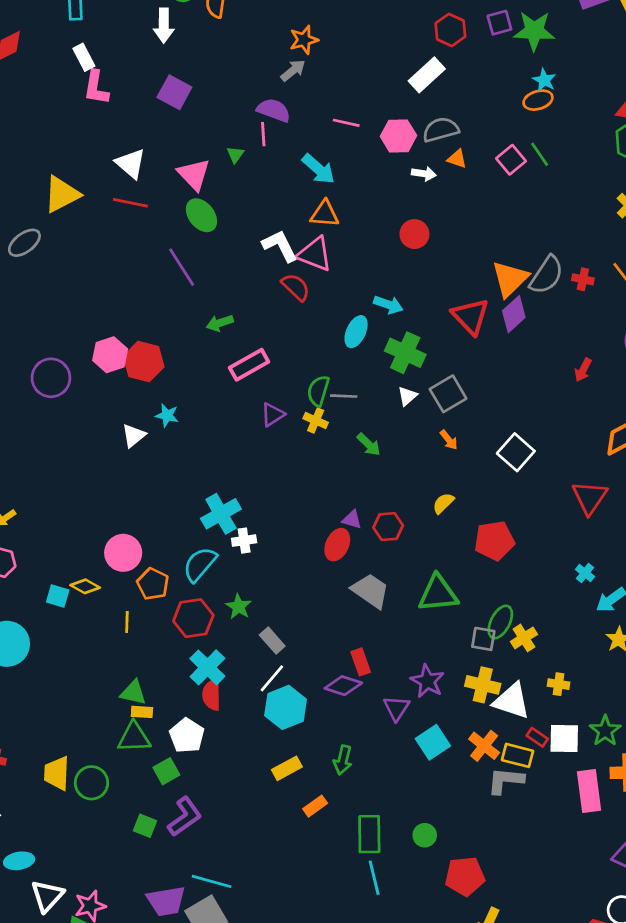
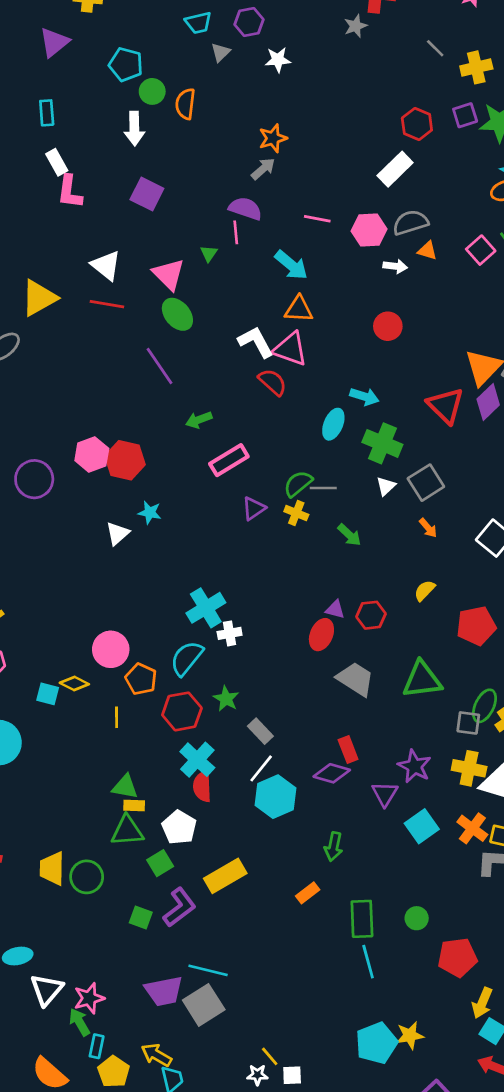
green semicircle: (318, 391) -> (298, 484), turned 36
yellow rectangle: (287, 768) -> (225, 876), moved, size x1.4

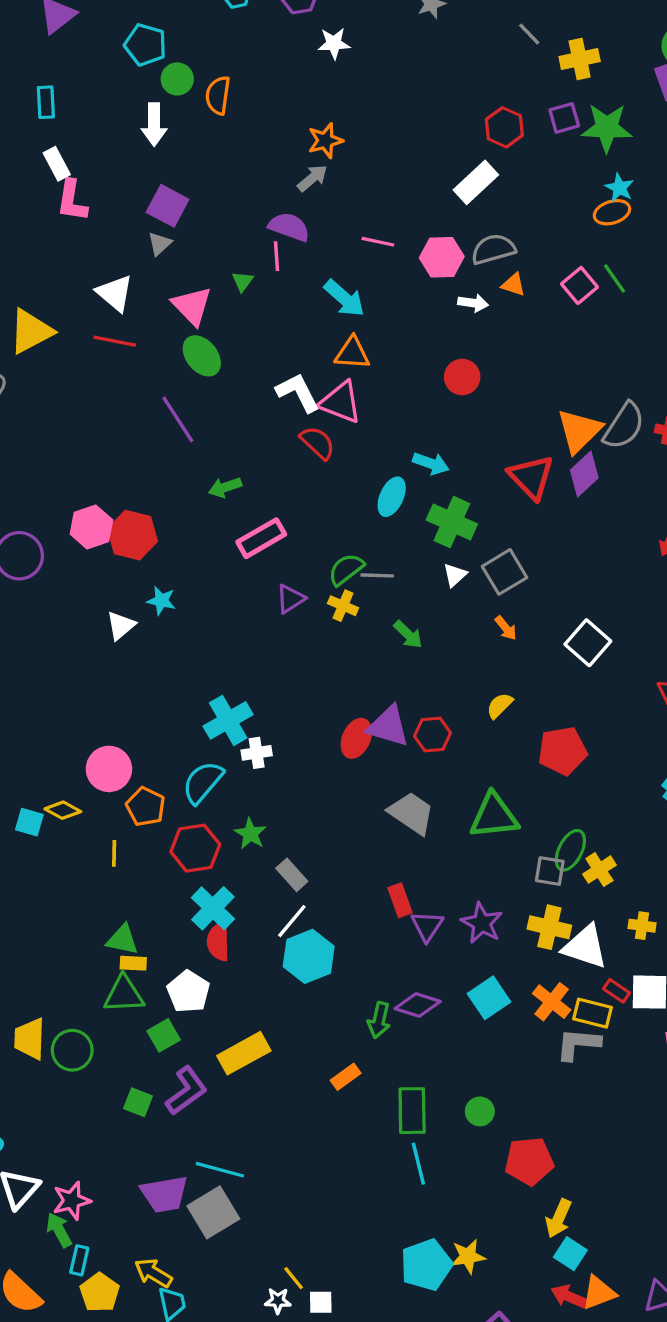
gray triangle: (221, 52) -> (160, 244), moved
purple triangle: (335, 609) -> (388, 726), size x1.8
red ellipse: (321, 635) -> (356, 738), moved
purple diamond: (332, 773) -> (418, 1005), moved
purple triangle: (385, 794) -> (427, 926), moved

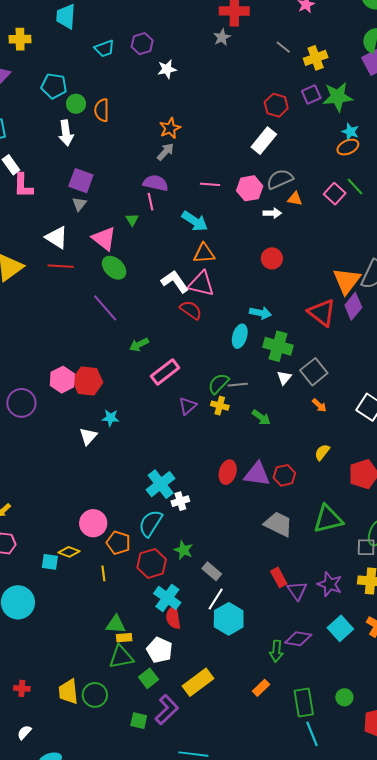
red ellipse: (356, 738) -> (228, 472), moved

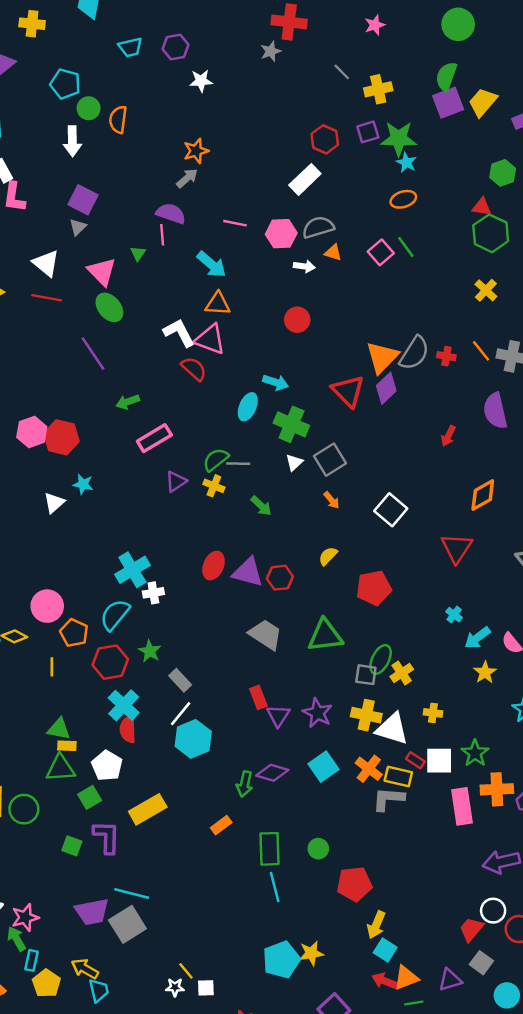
cyan star: (350, 132) -> (406, 163), moved
purple L-shape: (167, 710) -> (107, 837), turned -52

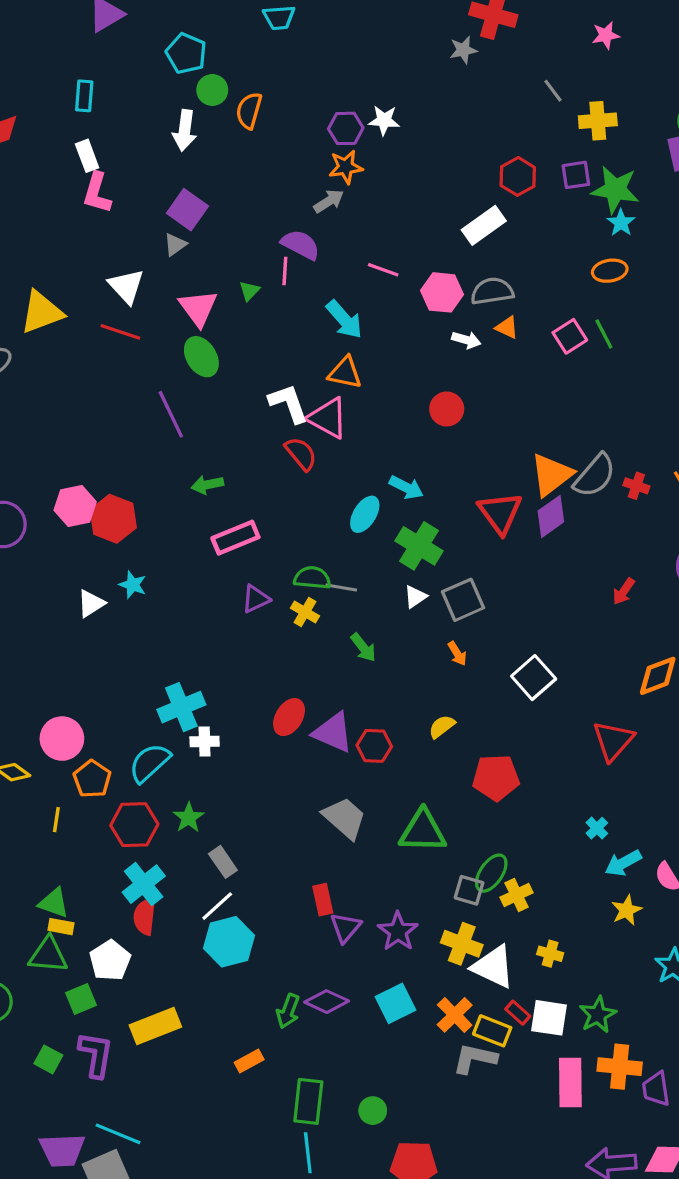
purple hexagon: (176, 47) -> (346, 128), moved
white star: (201, 81) -> (384, 120), moved
green semicircle: (216, 460) -> (312, 578), turned 36

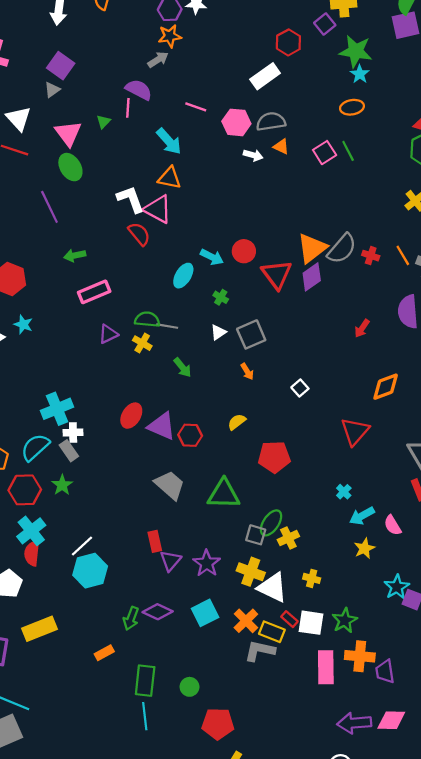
purple square: (576, 175) -> (325, 24), moved, turned -30
red circle: (447, 409) -> (244, 251), moved
green cross: (419, 546) -> (221, 297), size x0.5
white square: (534, 678) -> (300, 388), size x0.6
gray rectangle: (223, 862) -> (69, 451), moved

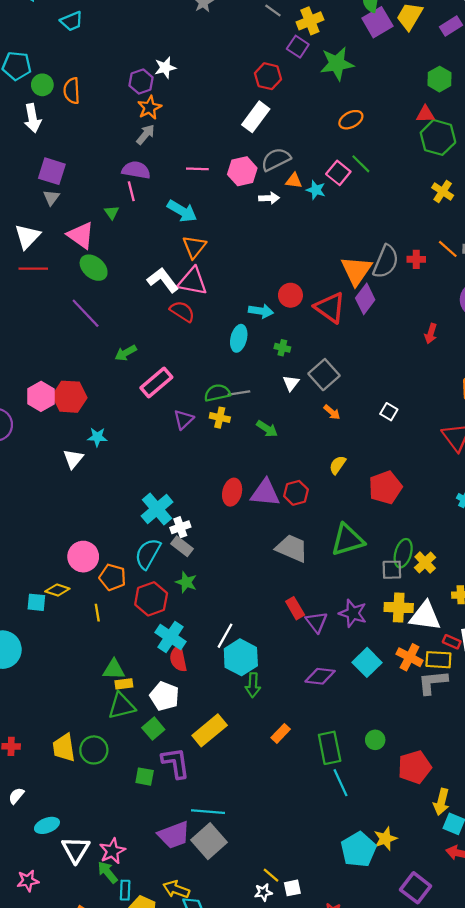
cyan star: (360, 74) -> (316, 190), moved
white triangle: (19, 119) -> (27, 236), turned 44
orange triangle: (170, 178) -> (194, 247), turned -45
green arrow: (131, 618) -> (253, 685), moved

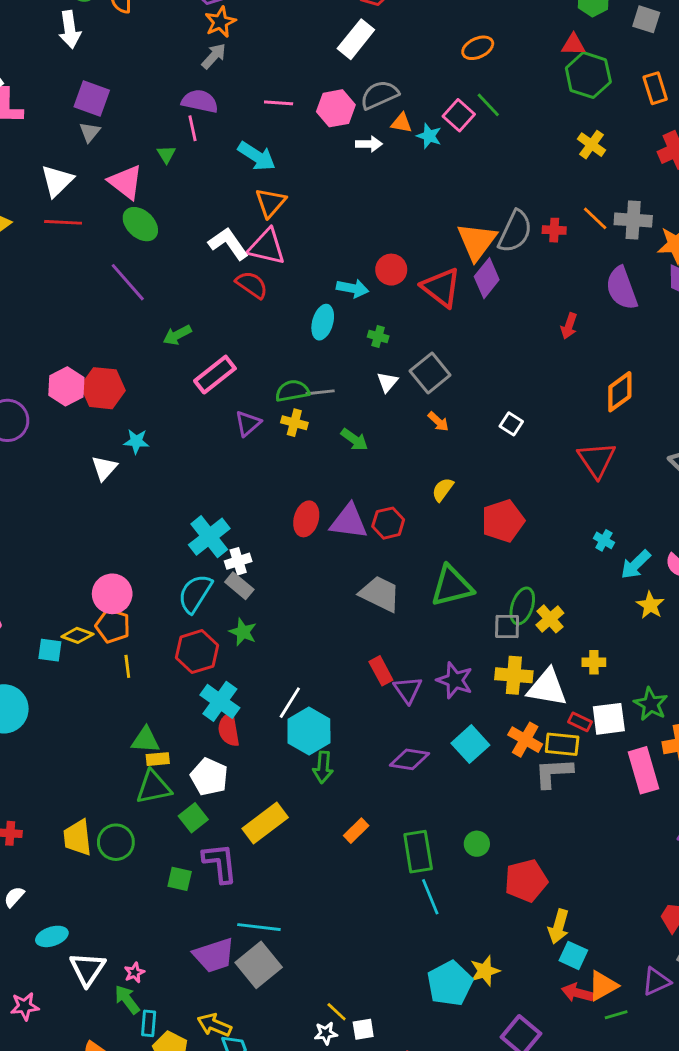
orange pentagon: (113, 577) -> (113, 626), moved
pink star: (112, 851) -> (134, 973), size x0.6

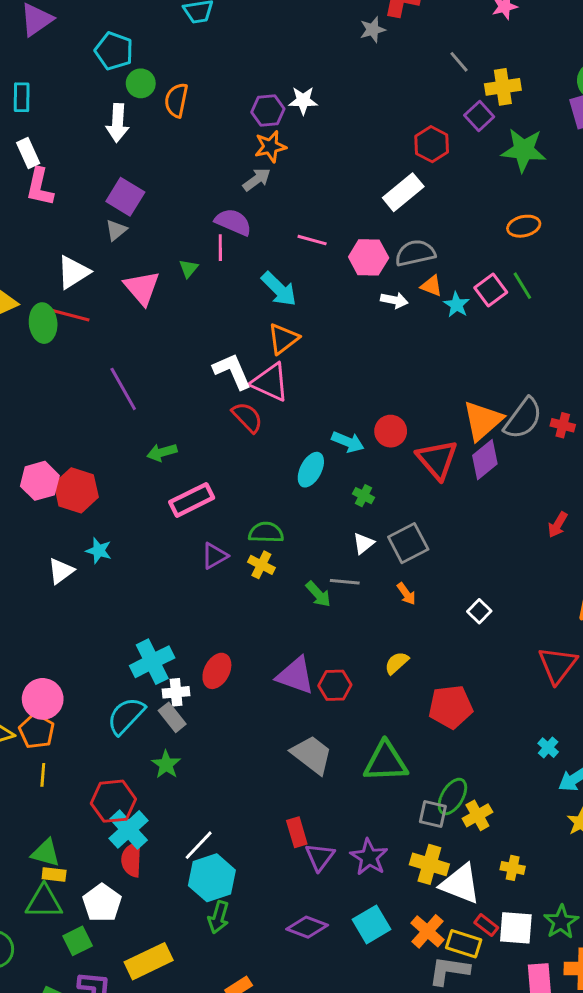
green ellipse: (140, 224) -> (43, 323), moved, turned 30
gray line: (320, 392) -> (345, 582), moved
red ellipse: (306, 519) -> (217, 671), moved
red hexagon: (197, 652) -> (113, 801), moved

